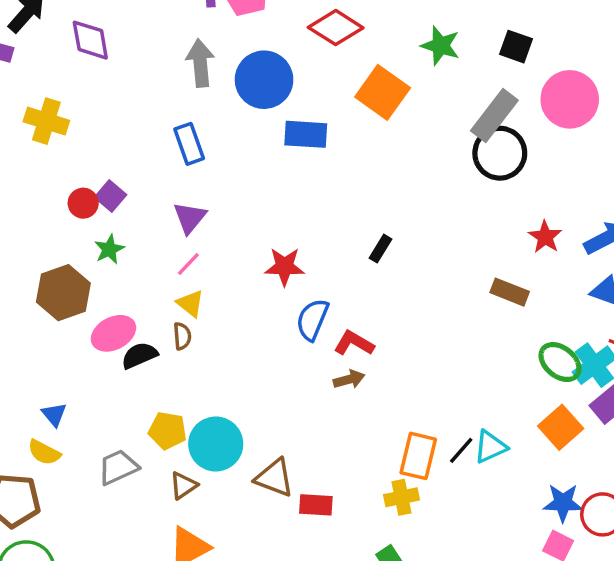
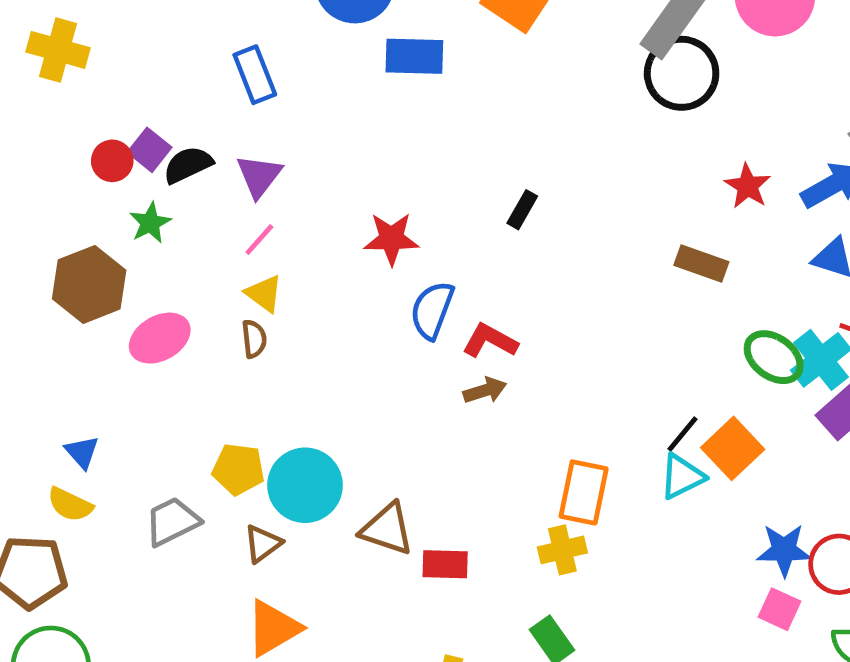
black semicircle: (139, 355) -> (188, 165), moved
orange square: (561, 427) -> (733, 448), moved
black line: (461, 450) -> (683, 434), moved

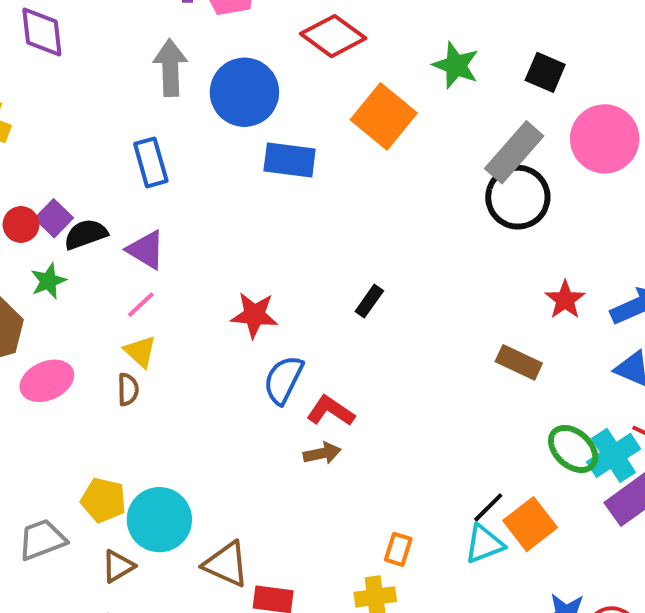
purple triangle: (259, 176) -> (146, 250), turned -42
orange rectangle: (584, 492) -> (398, 549), size x0.6

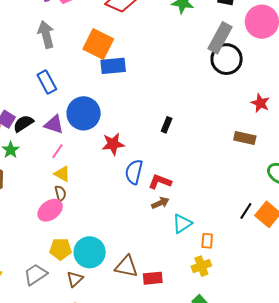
blue circle: (244, 92) -> (84, 113), moved
orange square: (384, 116) -> (98, 44), moved
pink ellipse: (47, 381) -> (50, 210), moved
cyan triangle: (484, 544) -> (182, 224), moved

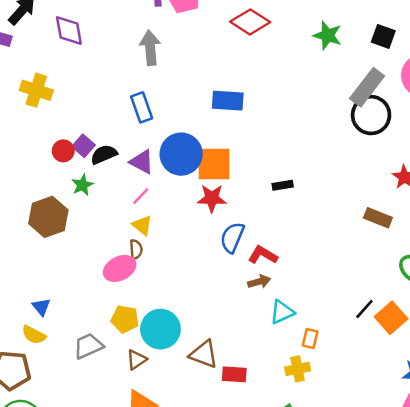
orange square: (98, 44) -> (214, 164), moved, turned -36
black rectangle: (167, 125) -> (283, 185), turned 49

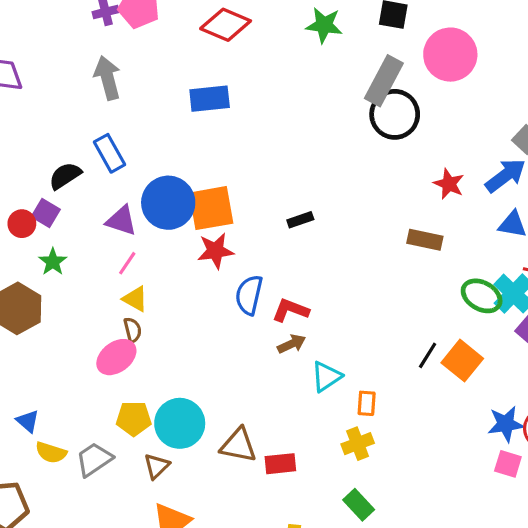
blue rectangle: (228, 101) -> (210, 99), moved
black semicircle: (104, 154) -> (65, 176), moved
yellow semicircle: (34, 335) -> (51, 453), moved

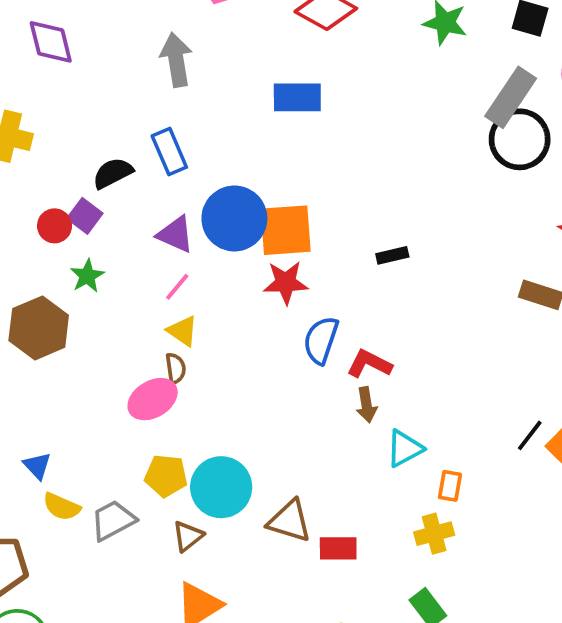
brown arrow: (292, 344) -> (366, 405), turned 100

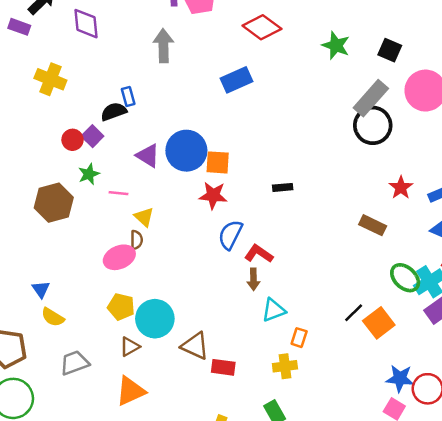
blue rectangle: (297, 97) -> (236, 80), turned -32
blue rectangle: (169, 151) -> (128, 96), moved, size x0.7
orange square: (286, 230) -> (218, 162), size x0.7
pink line: (177, 287) -> (118, 193), moved, turned 48
gray trapezoid: (113, 520) -> (74, 363), moved

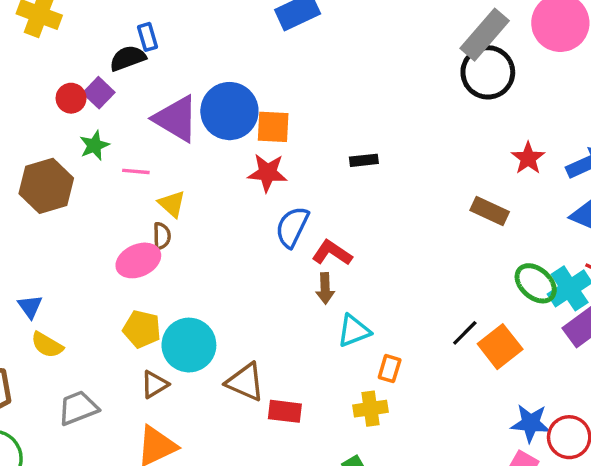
purple triangle: (148, 156) -> (176, 119), size x1.4

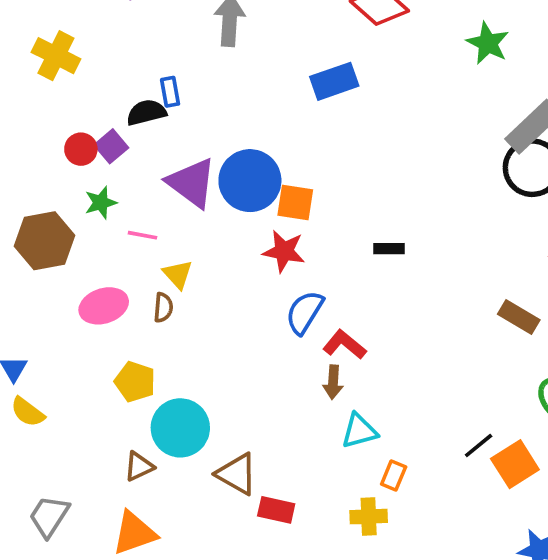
pink ellipse: (138, 260) -> (104, 306), moved
yellow pentagon: (142, 329) -> (135, 382), moved
gray trapezoid: (78, 408) -> (49, 516), moved, turned -42

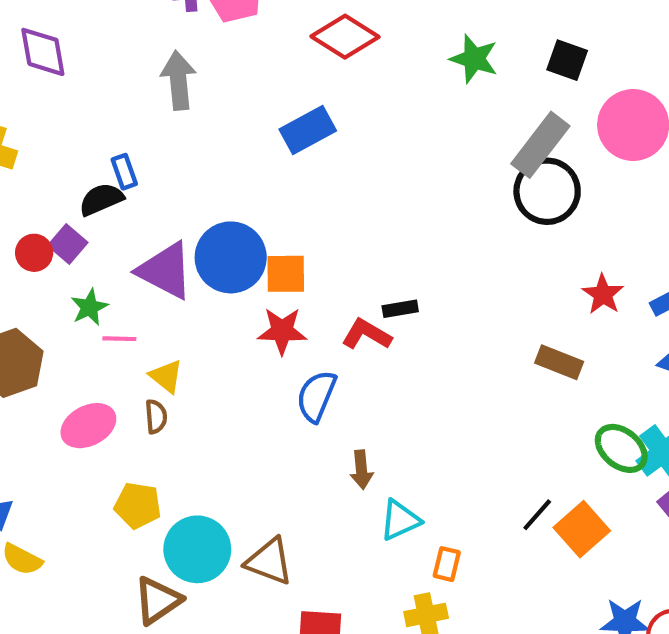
green star: (101, 203) -> (89, 307), moved
red L-shape: (344, 345) -> (367, 334), moved
brown triangle: (139, 466) -> (158, 600), size x1.4
brown triangle: (237, 474) -> (269, 561), moved

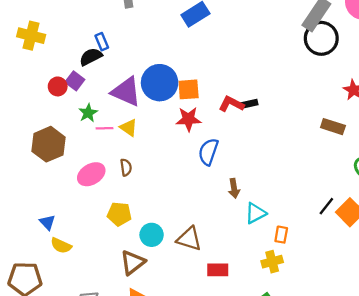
red L-shape: (367, 334) -> (231, 104), moved
yellow triangle: (166, 376) -> (129, 128), moved
cyan circle: (197, 549) -> (152, 235), size x0.7

